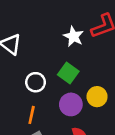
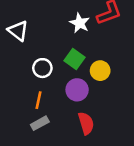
yellow circle: (97, 97) -> (100, 71), moved

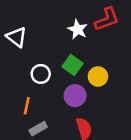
orange line: (39, 100) -> (27, 106), moved

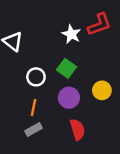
yellow circle: (98, 76) -> (102, 90), moved
orange line: (27, 106) -> (34, 107), moved

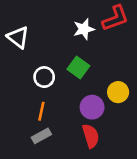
white star: (71, 34) -> (84, 29), turned 30
purple circle: (69, 98) -> (92, 107), moved

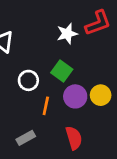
purple circle: (92, 107) -> (75, 96), moved
orange line: (41, 111) -> (46, 106), moved

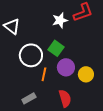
white circle: (28, 80) -> (31, 55), size x1.5
yellow circle: (101, 95) -> (86, 74), moved

